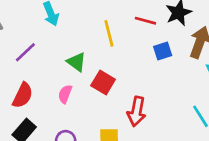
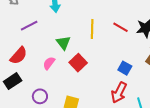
blue square: (163, 51) -> (125, 68), moved, turned 32
red arrow: (137, 111) -> (119, 93), moved

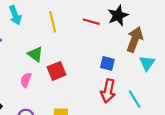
yellow line: (92, 29) -> (53, 22), moved
red square: (78, 63) -> (57, 71), turned 36

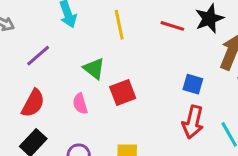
pink semicircle: (26, 80) -> (80, 104), turned -40

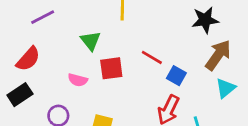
red line: (172, 26) -> (152, 57), moved
pink semicircle: (80, 104) -> (78, 80), moved, turned -72

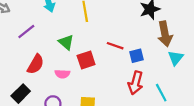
brown arrow: (218, 55) -> (165, 34), turned 145
red semicircle: (28, 59) -> (36, 64), moved
blue square: (176, 76) -> (136, 56), turned -32

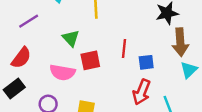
red line: (115, 46) -> (124, 48), turned 70
red semicircle: (36, 64) -> (21, 58), moved
pink semicircle: (62, 74) -> (62, 72), size x1.5

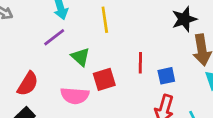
purple line: (29, 21) -> (54, 37), moved

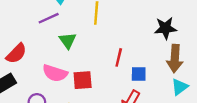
red square: (104, 79) -> (83, 80), moved

